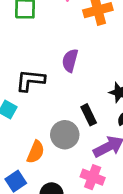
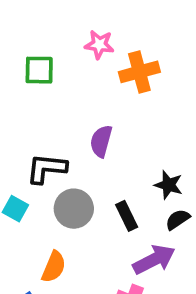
gray circle: (65, 135) -> (74, 209), moved

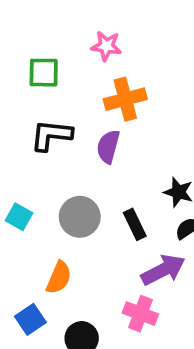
orange cross: (139, 72) -> (125, 99), moved
black L-shape: (46, 168) -> (51, 135), moved

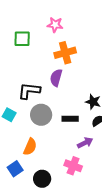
black L-shape: (51, 135) -> (29, 91), moved
black rectangle: (135, 224) -> (70, 119), turned -63
purple arrow: (163, 270) -> (85, 143), size x0.7

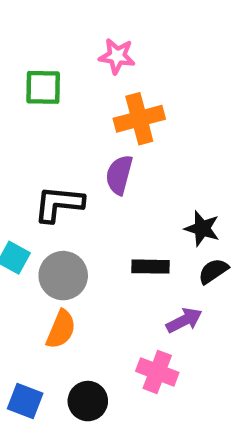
gray circle: (41, 115) -> (63, 276), moved
blue square: (15, 169) -> (25, 401), moved, turned -35

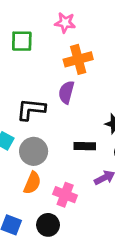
pink cross: (157, 372) -> (65, 195), moved

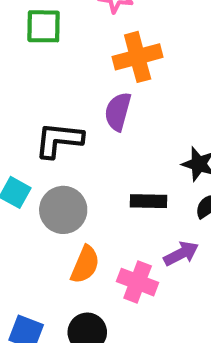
orange semicircle: (32, 183) -> (85, 265), moved
pink cross: (65, 195) -> (138, 282), moved

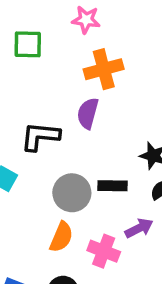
gray circle: (63, 210) -> (72, 193), moved

